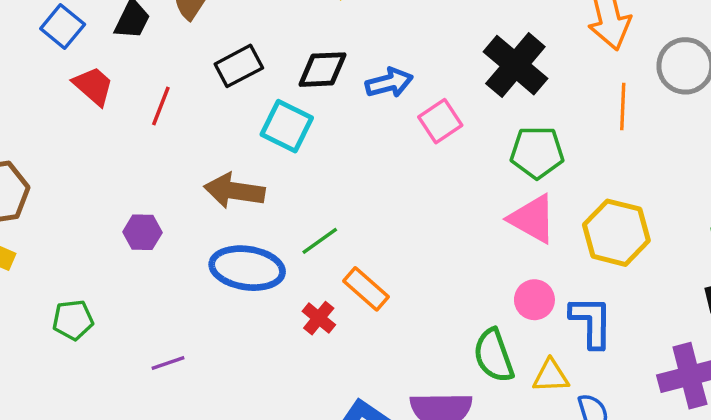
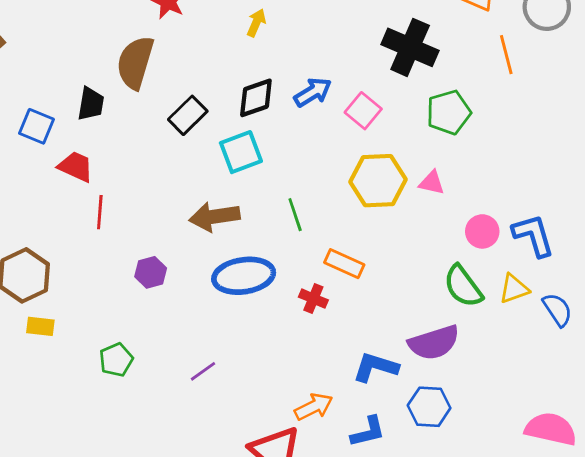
red line: (161, 106) -> (100, 212), moved
cyan square: (287, 126) -> (241, 152), turned -30
pink triangle: (533, 219) -> (432, 183), moved, size x0.6
yellow hexagon: (616, 233) -> (378, 181), moved
green line: (320, 241) -> (295, 215), moved, turned -56

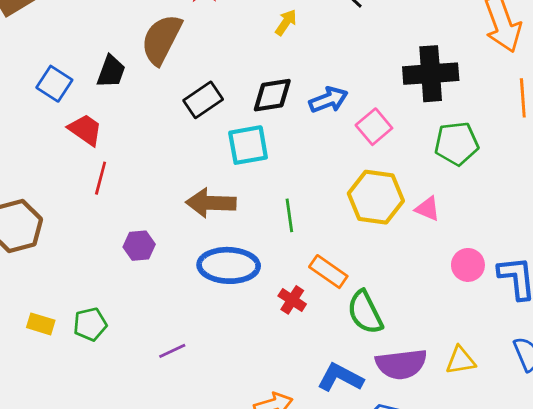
black cross: (410, 47) -> (431, 74), turned -38
green semicircle: (463, 286) -> (365, 312), moved
yellow triangle: (514, 289) -> (461, 360), moved
yellow rectangle: (40, 326) -> (41, 324), moved

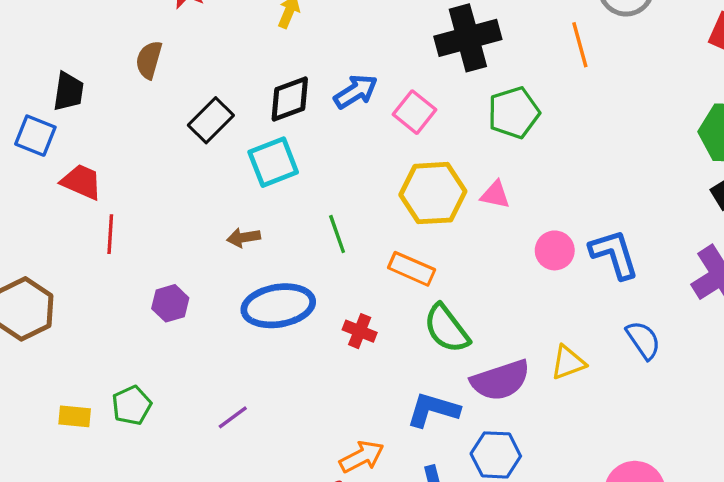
brown semicircle: (161, 39) -> (149, 60), size x0.6
black trapezoid: (111, 71) -> (68, 92), moved
brown arrow: (211, 203) -> (244, 238), size x0.6
orange rectangle: (328, 272) -> (412, 269), moved

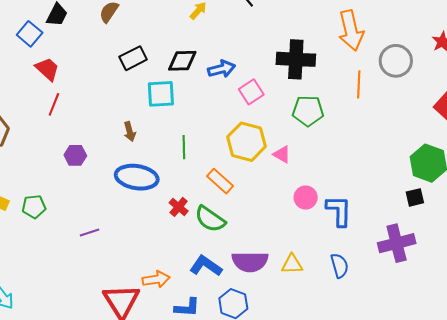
brown arrow: (244, 238) -> (130, 131), turned -114
green semicircle: (447, 329) -> (210, 219), moved, turned -36

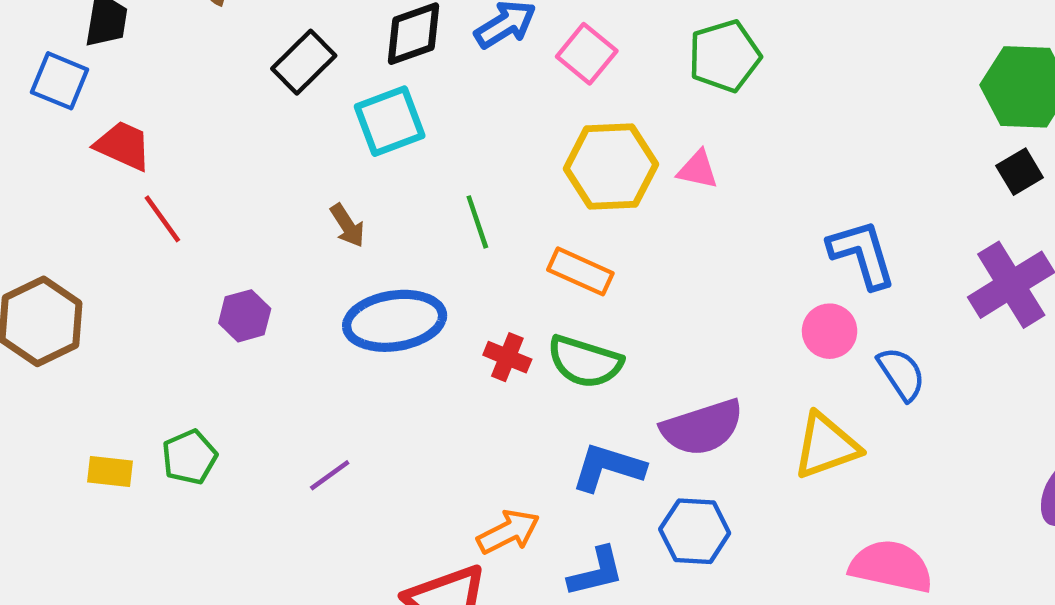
red line: (54, 104) -> (162, 219), turned -40
pink circle: (306, 197) -> (830, 331), moved
yellow triangle: (292, 264) -> (826, 446), moved, size x1.4

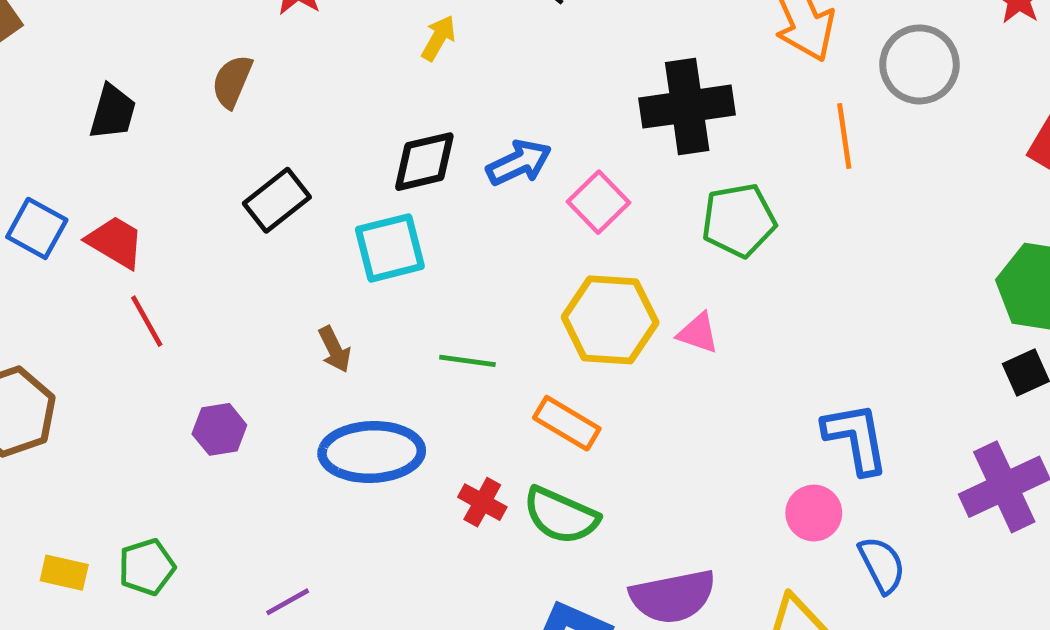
black rectangle: (304, 62) -> (277, 200), moved
blue square: (60, 81) -> (37, 228), moved
green line: (477, 222) -> (467, 361), turned -70

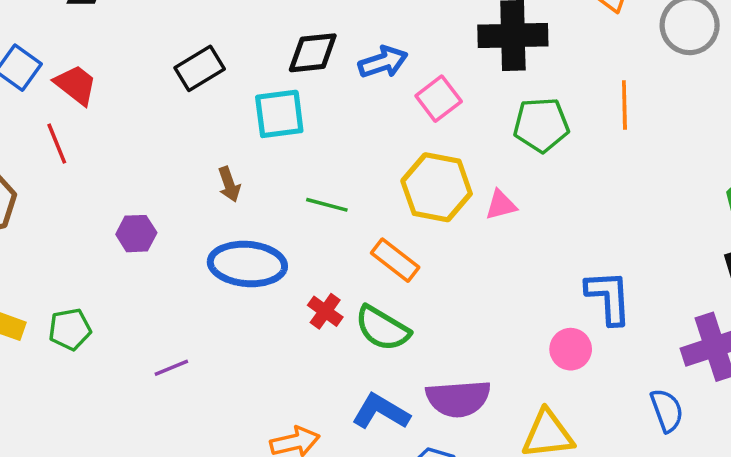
orange line: (844, 136) -> (624, 105), moved
red line: (147, 321) -> (57, 144), moved
pink triangle: (698, 333) -> (501, 205), turned -40
blue semicircle: (882, 565) -> (667, 410), moved

